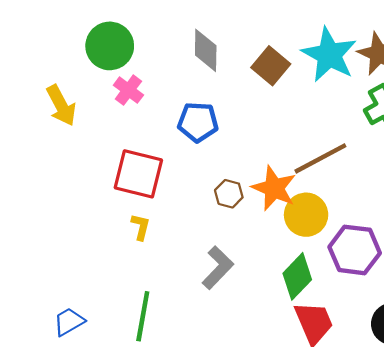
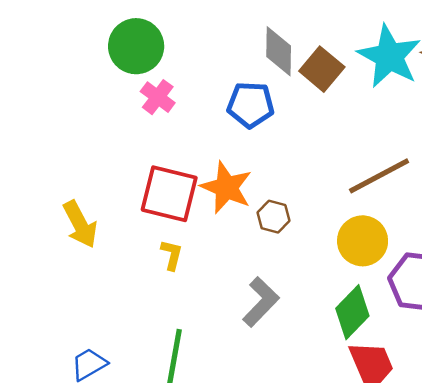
gray diamond: (206, 50) -> (279, 51), moved
yellow arrow: (61, 105) -> (80, 224), moved
blue pentagon: (198, 122) -> (251, 105), moved
orange star: (274, 188) -> (226, 187), moved

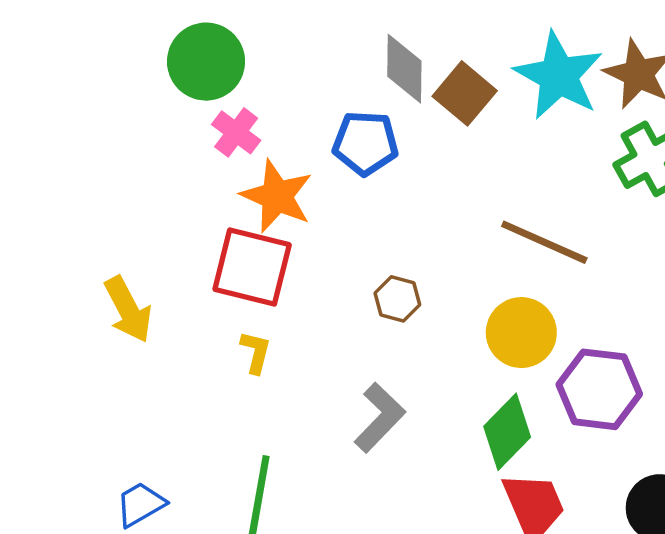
brown line: (379, 176) -> (544, 242), turned 52
orange star: (226, 187) -> (277, 196), moved

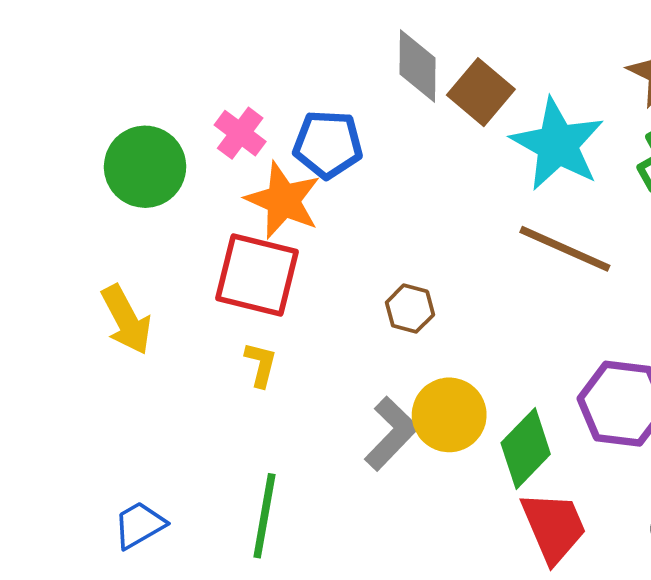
green circle: (206, 62) -> (145, 167), moved
cyan star: (559, 76) -> (557, 144), moved
blue pentagon: (365, 143) -> (328, 144), moved
yellow circle: (521, 333) -> (449, 415), moved

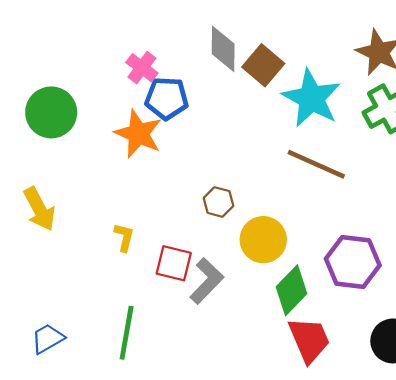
pink cross: (240, 133) -> (142, 68), moved
red square: (257, 275) -> (174, 263), moved, size x0.7
yellow circle: (449, 415) -> (263, 240), moved

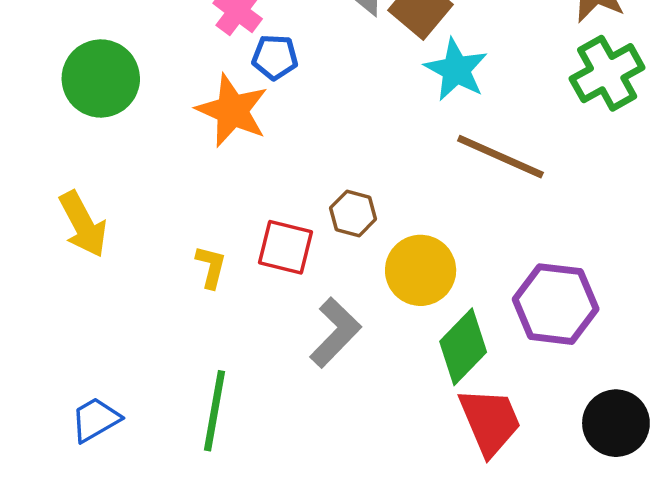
blue pentagon: (167, 98) -> (275, 57), size x0.7
cyan star: (312, 98) -> (456, 70), moved, size x0.7
red square: (174, 263) -> (286, 247), moved

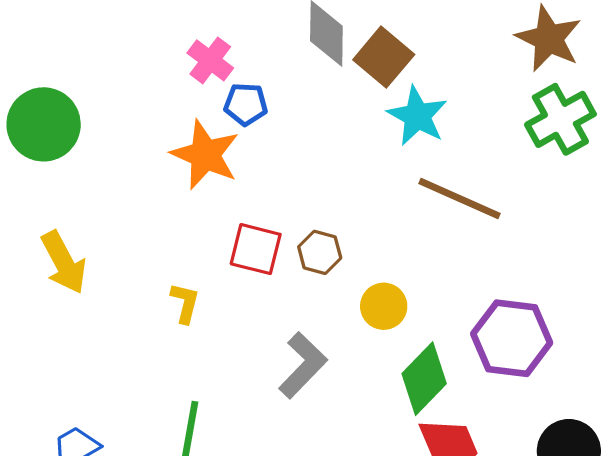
green circle: (101, 78) -> (44, 124), moved
red square: (286, 247) -> (256, 249), moved
yellow circle: (421, 270) -> (384, 306), size x0.7

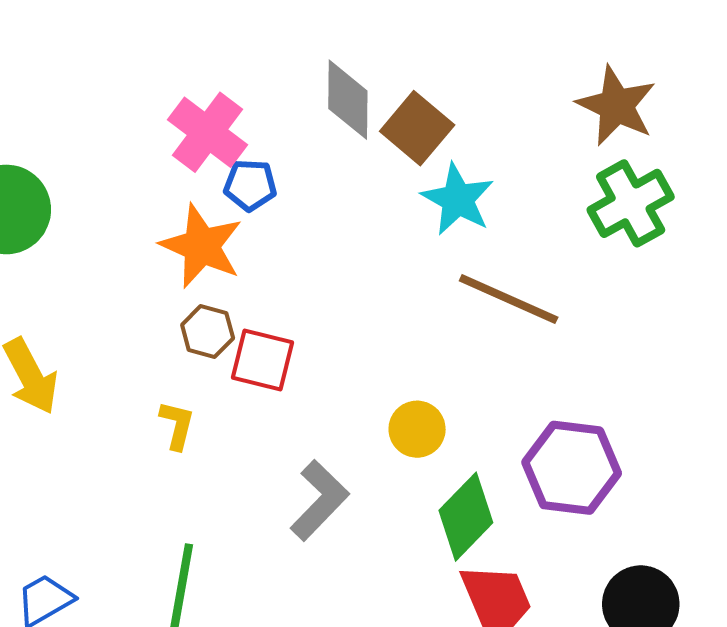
pink cross: (210, 60) -> (208, 132), size x1.4
brown hexagon: (320, 252) -> (208, 332), moved

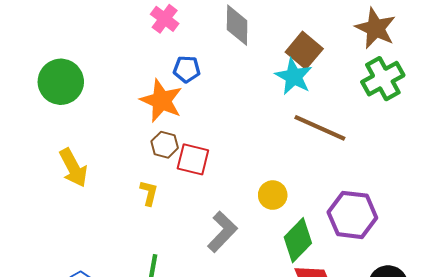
brown square: (417, 128) -> (304, 50), moved
pink cross: (208, 132) -> (165, 19), moved, size x0.7

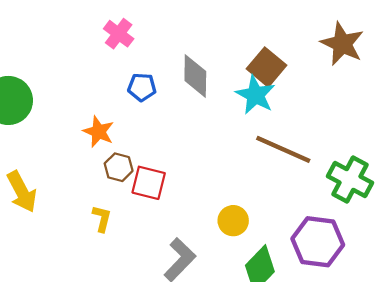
gray diamond: (237, 25) -> (195, 76), moved
green cross: (383, 79) -> (350, 179), moved, turned -33
orange star: (161, 101) -> (99, 132), moved, size x0.7

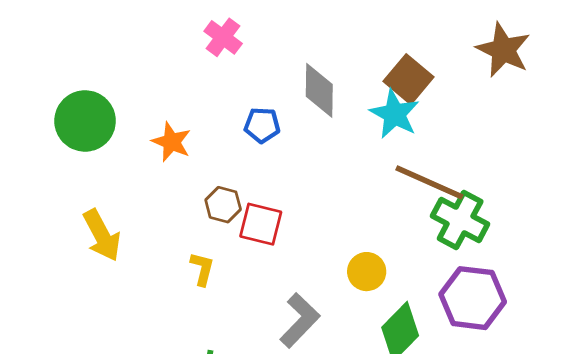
blue pentagon: (142, 87) -> (262, 125), moved
orange star: (99, 132) -> (171, 142), moved
green cross: (350, 179) -> (460, 220), moved

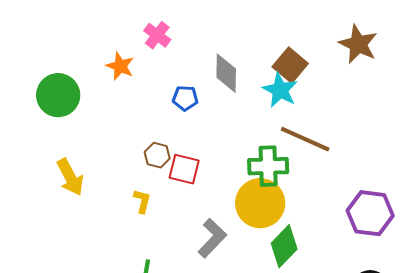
orange star: (171, 142) -> (120, 66), moved
green cross: (460, 220) -> (268, 166), moved, turned -30
yellow circle: (367, 272) -> (260, 203), size x1.8
purple hexagon: (473, 298) -> (370, 213), moved

